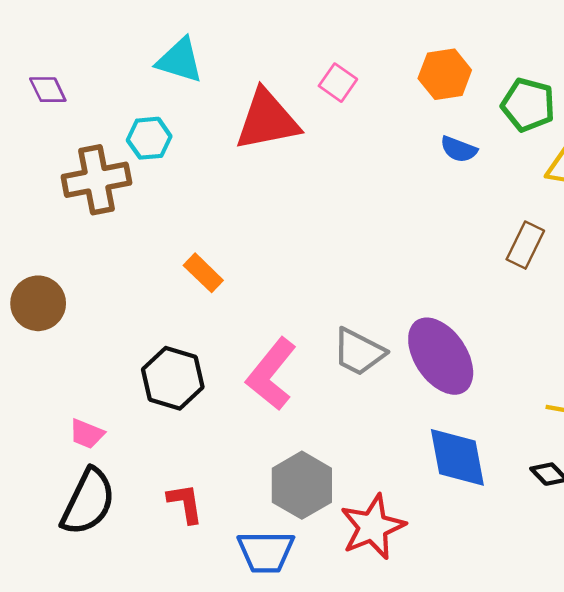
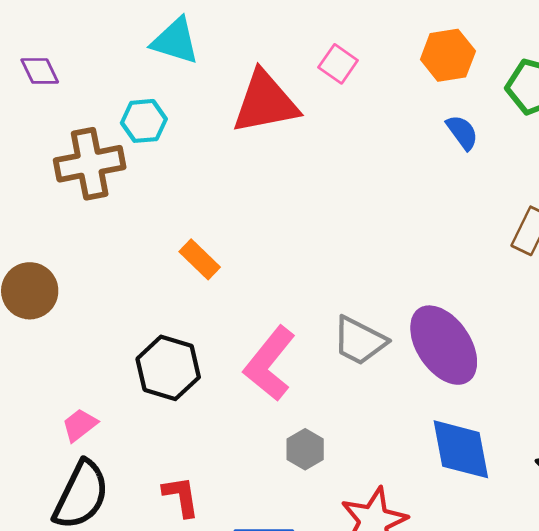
blue semicircle: (459, 149) -> (462, 132), turned -147
pink trapezoid: (87, 434) -> (80, 425), turned 120
gray hexagon: (302, 485) -> (305, 449), moved, size x0.6

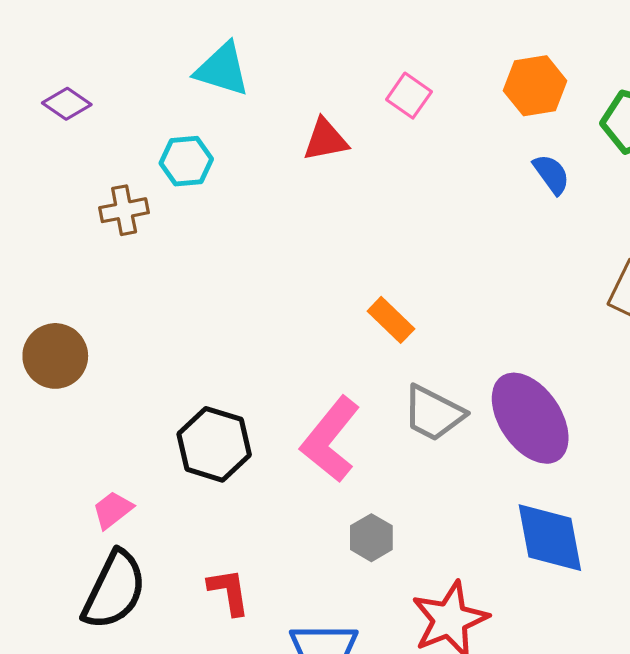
purple diamond: (40, 71) -> (67, 104), turned -30
red triangle: (265, 102) -> (325, 140), size x0.6
brown cross: (90, 164) -> (124, 210), size x0.6
orange rectangle: (200, 259) -> (391, 320), moved

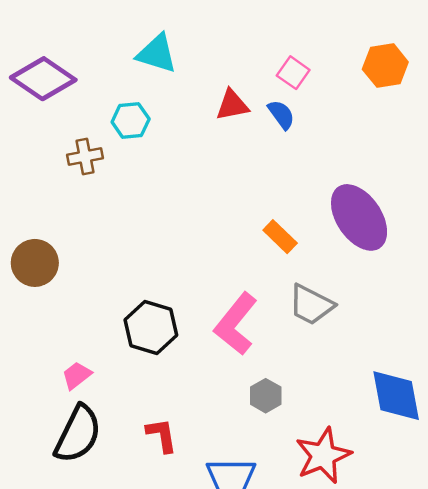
purple diamond: (67, 104) -> (43, 79), size x1.8
blue semicircle: (551, 174) -> (281, 115), moved
purple ellipse: (530, 418) -> (359, 217), moved

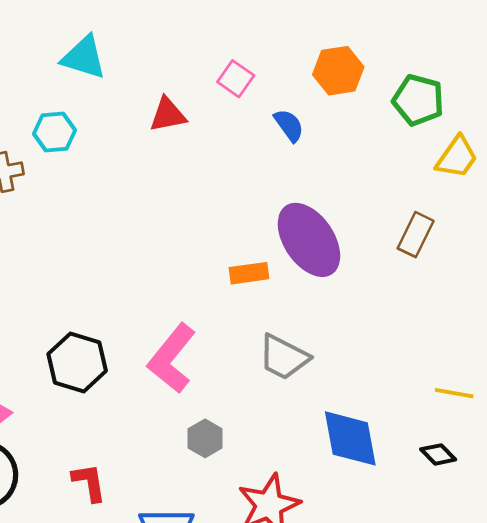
blue semicircle: (281, 115) -> (289, 125), moved
orange rectangle: (280, 237) -> (249, 273), moved, turned -52
gray trapezoid: (311, 305) -> (284, 357), moved

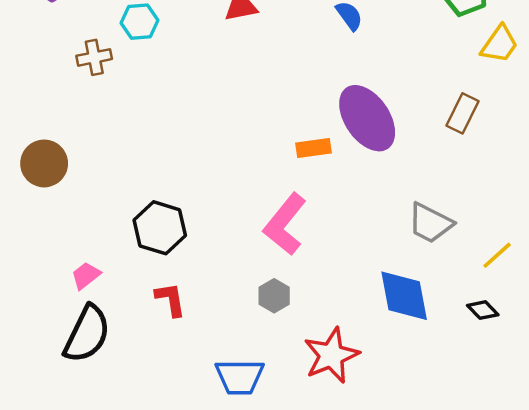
gray trapezoid: (284, 357) -> (430, 223), moved
pink L-shape: (172, 358) -> (285, 224), moved
yellow line: (454, 393) -> (497, 255), turned -52
red L-shape: (89, 482) -> (170, 299), moved

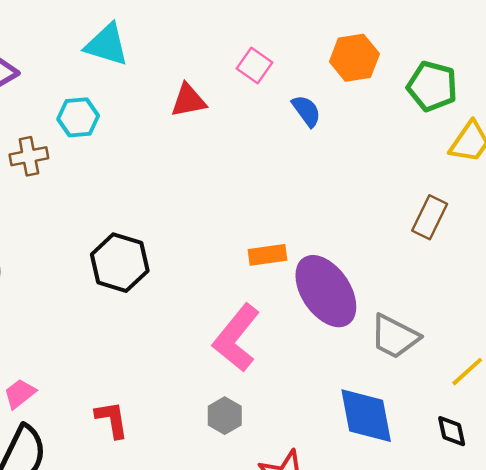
purple ellipse: (367, 118) -> (326, 291), moved
black hexagon: (160, 228) -> (120, 263), moved
black diamond: (483, 310) -> (452, 431), turned 32

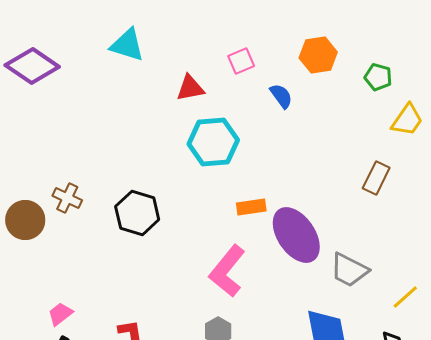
pink square: (255, 65) -> (241, 61), turned 32
green pentagon: (432, 86) -> (378, 77), size x0.7
cyan hexagon: (78, 117) -> (213, 142), moved, size x1.6
brown cross: (29, 156) -> (67, 198), moved, turned 36

